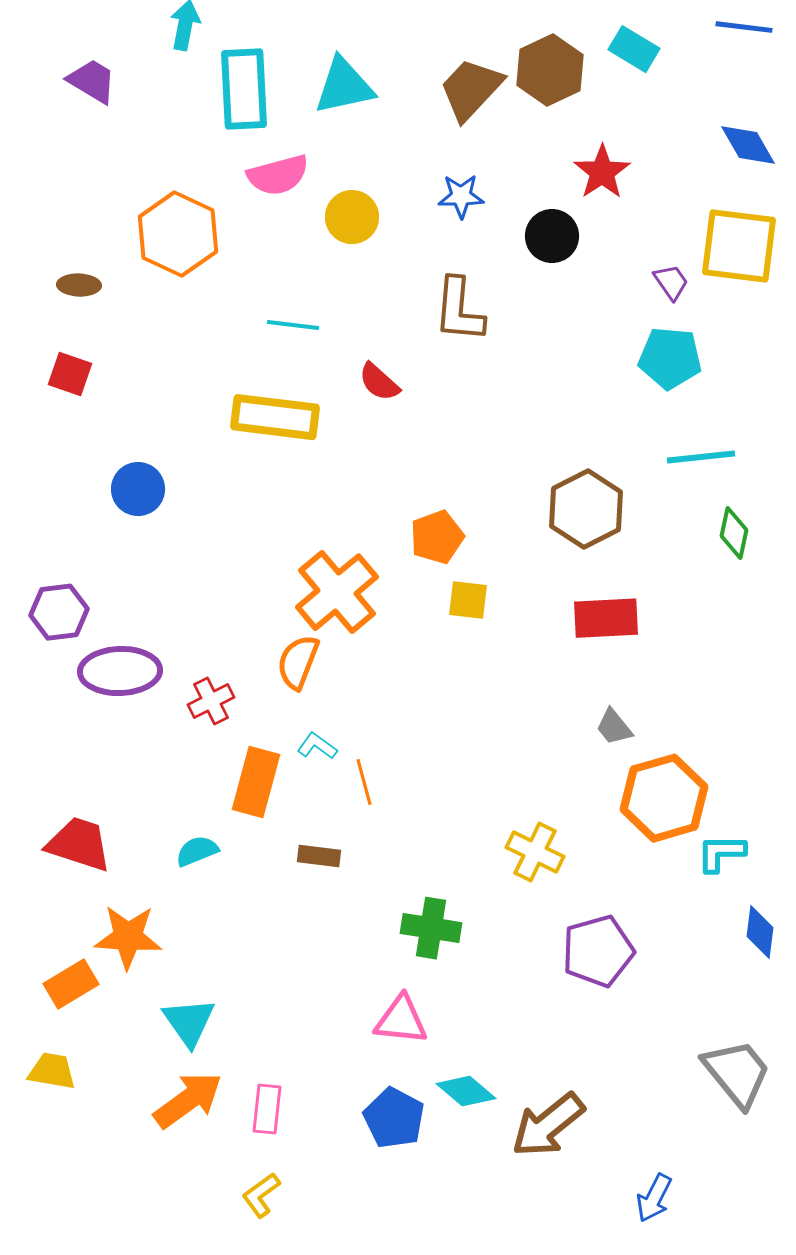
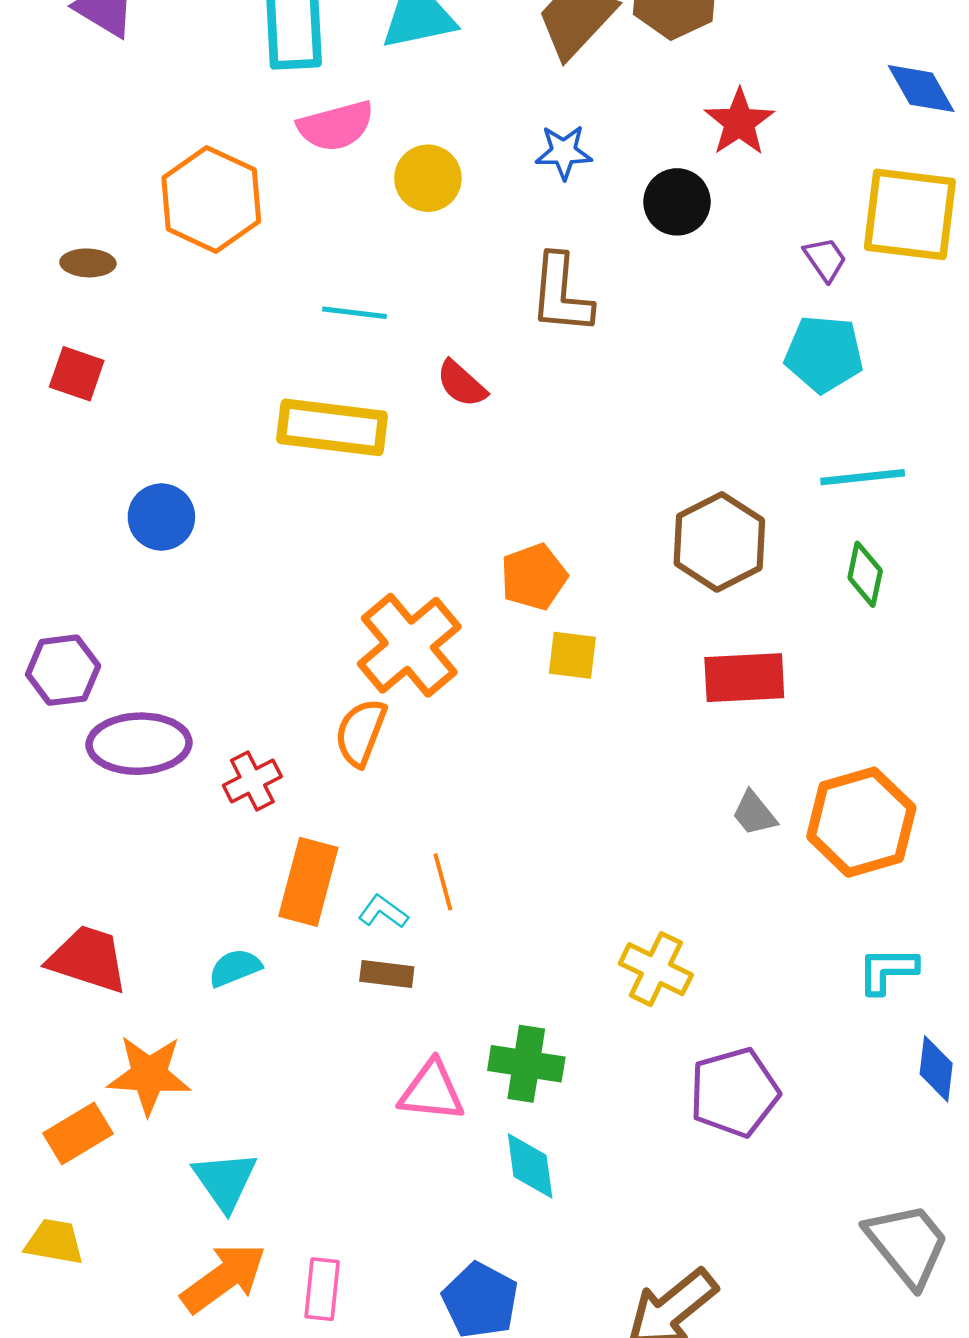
green diamond: (734, 533) -> (865, 574), moved
cyan L-shape: (317, 746) -> (383, 912), moved
orange hexagon: (664, 798) -> (861, 822), moved
pink triangle: (401, 1020) -> (432, 1091), moved
cyan diamond: (466, 1091) -> (530, 1166), moved, turned 42

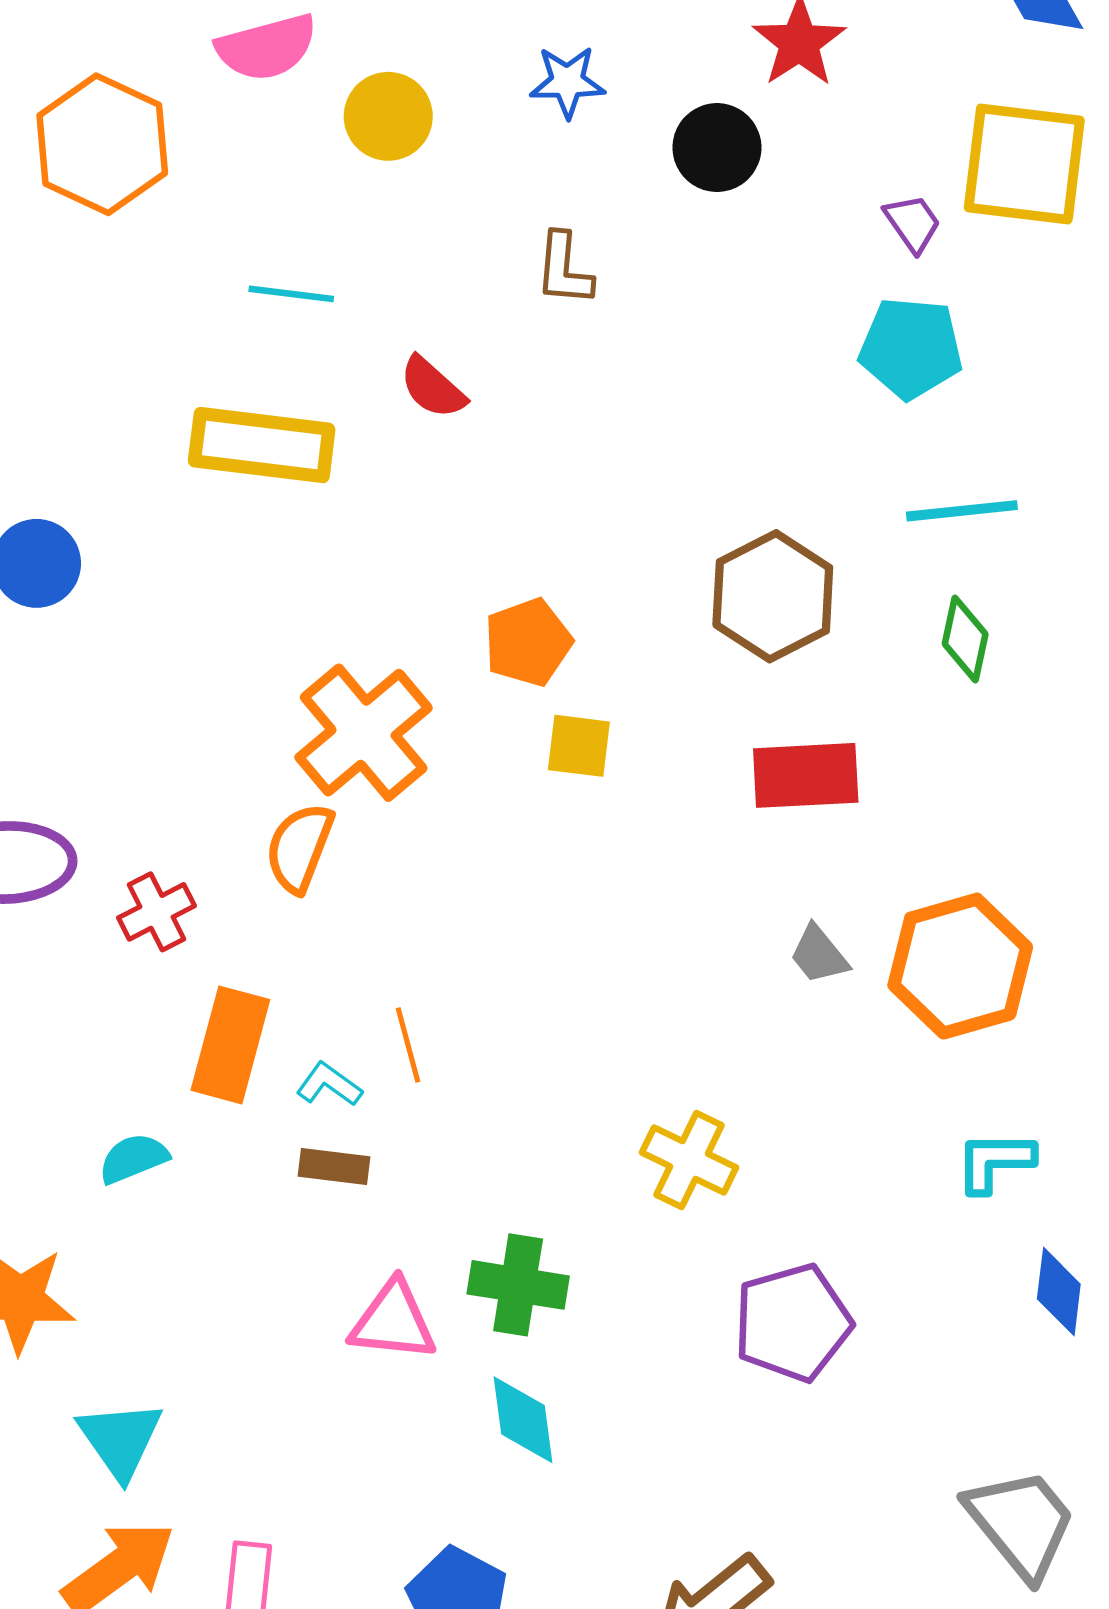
brown L-shape: (561, 294) -> (564, 269), size x0.7

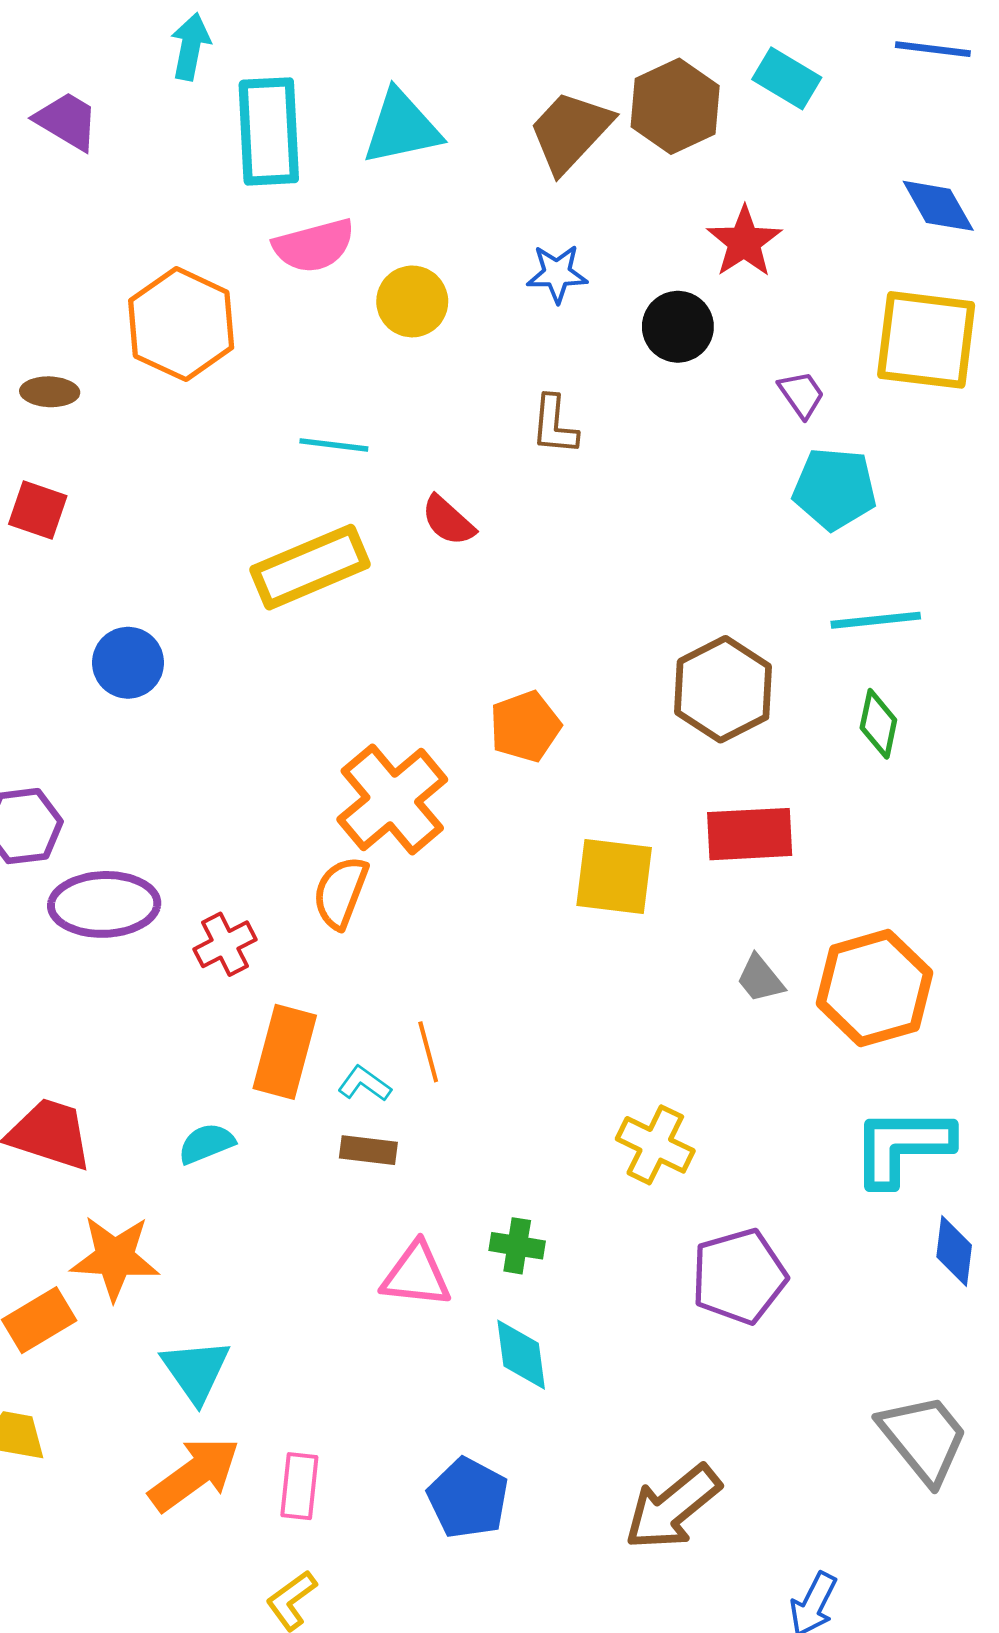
purple trapezoid: (913, 223) -> (801, 394), moved
yellow rectangle: (262, 445) -> (310, 567), turned -30
yellow square: (579, 746) -> (614, 877), moved, size x1.5
cyan L-shape: (995, 1162) -> (902, 1146), size x1.6
green cross: (518, 1285) -> (517, 1246), size x0.7

